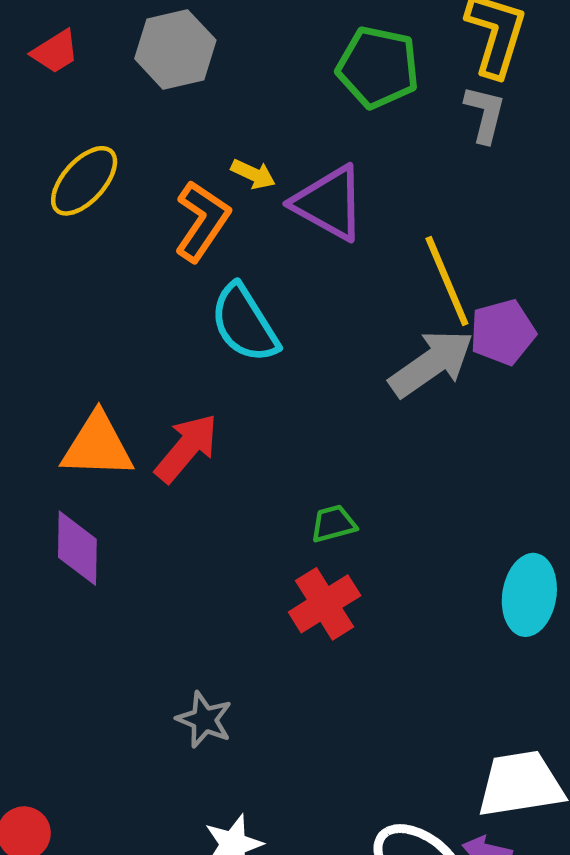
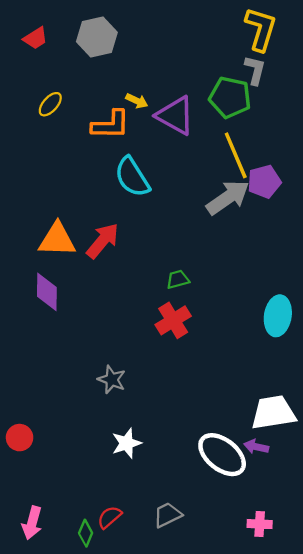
green pentagon: (378, 67) -> (230, 97), moved
yellow ellipse: (84, 181) -> (50, 104), size x0.7
orange L-shape: (202, 221) -> (111, 125), turned 57

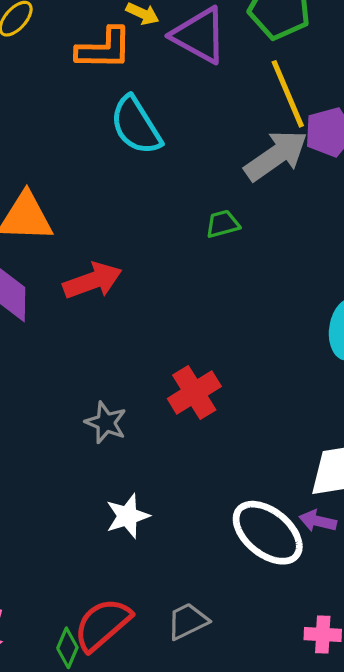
red arrow: (103, 241) -> (92, 281), moved, turned 30
green trapezoid: (178, 279) -> (223, 224), moved
red cross: (173, 320) -> (194, 392), moved
red semicircle: (109, 517) -> (102, 624), size x1.6

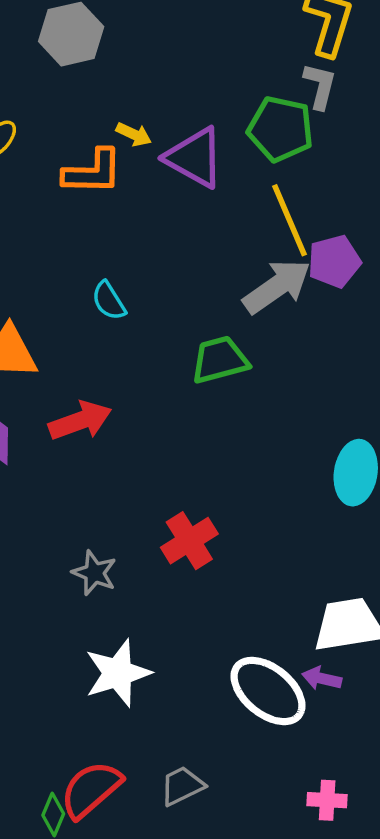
cyan semicircle: (136, 125) -> (109, 301), moved, size x0.6
green trapezoid: (223, 224) -> (220, 360), size x1.6
white star: (128, 516) -> (118, 673), size x1.4

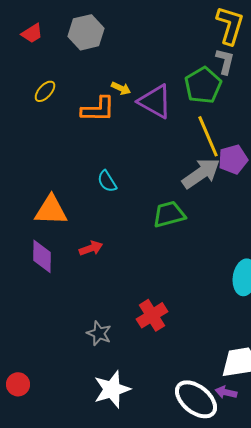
green pentagon: (281, 129) -> (203, 85), turned 30
red arrow: (80, 421) -> (91, 248), size x0.7

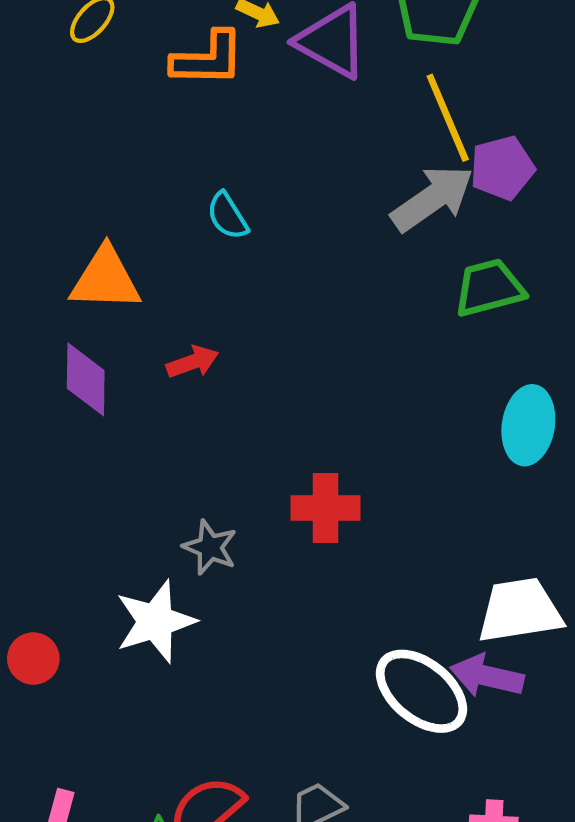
green trapezoid: (169, 214) -> (489, 288), moved
red cross: (152, 315) -> (326, 508), turned 32
white star: (112, 389) -> (155, 621), moved
purple arrow: (226, 392) -> (487, 676), size x1.5

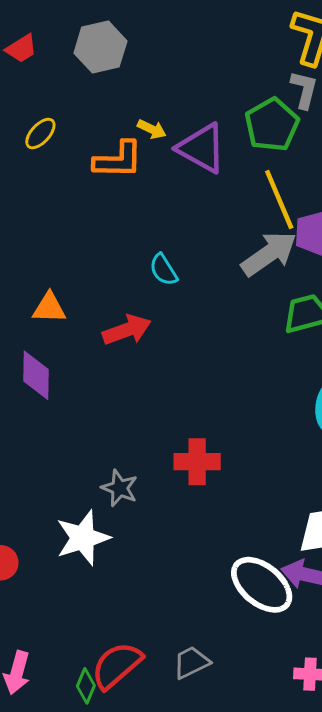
cyan semicircle: (227, 216) -> (163, 270), moved
orange triangle: (105, 279) -> (49, 308), size x0.7
red arrow: (193, 362) -> (127, 330), moved, size x1.4

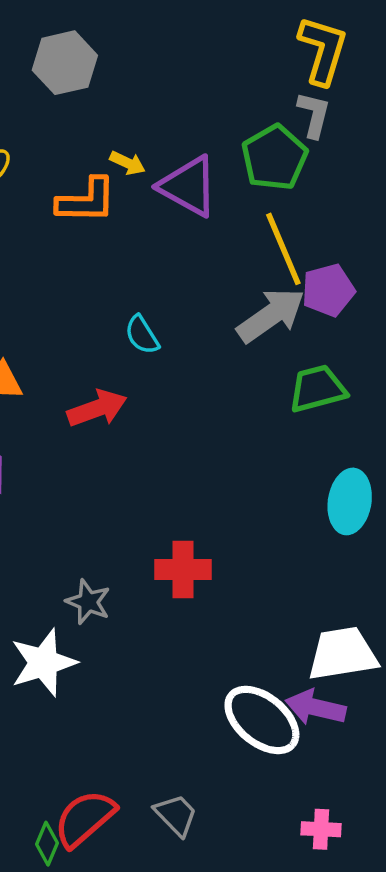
gray trapezoid: (191, 662) -> (176, 815), turned 72

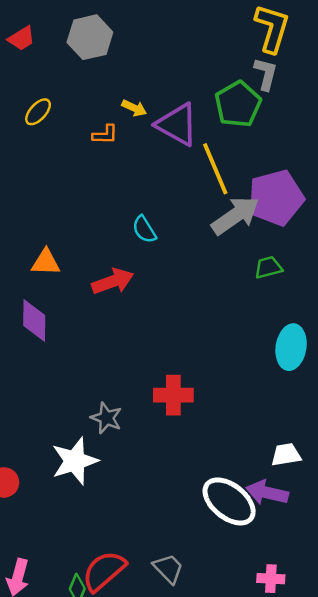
orange L-shape: (86, 201) -> (105, 135), size x0.6
yellow line: (283, 249) -> (215, 169), moved
purple pentagon: (328, 290) -> (276, 198), size x1.5
green trapezoid: (317, 389) -> (268, 267), size x0.7
white trapezoid: (342, 654) -> (286, 455), size x0.6

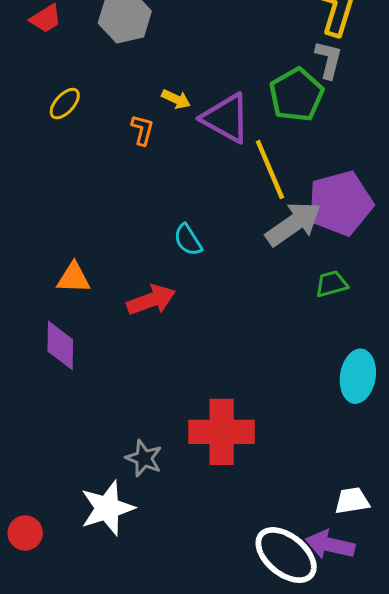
orange L-shape: (105, 135) -> (142, 130), turned -76
red cross: (173, 395) -> (222, 432), size x1.4

